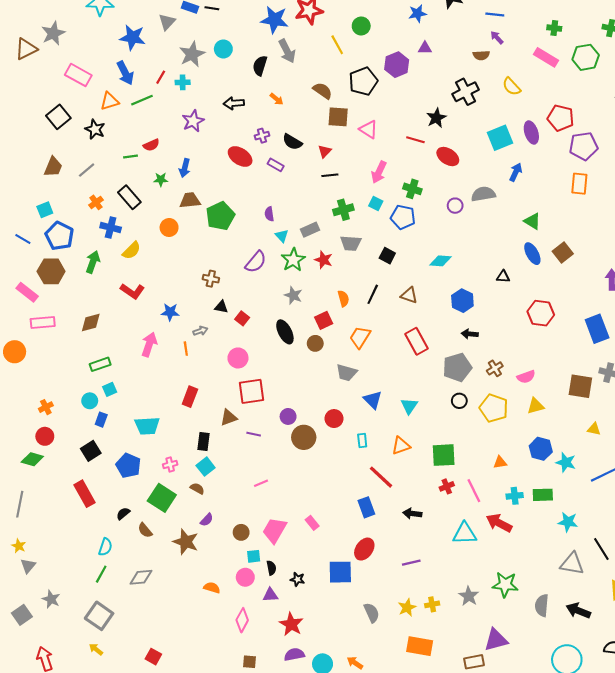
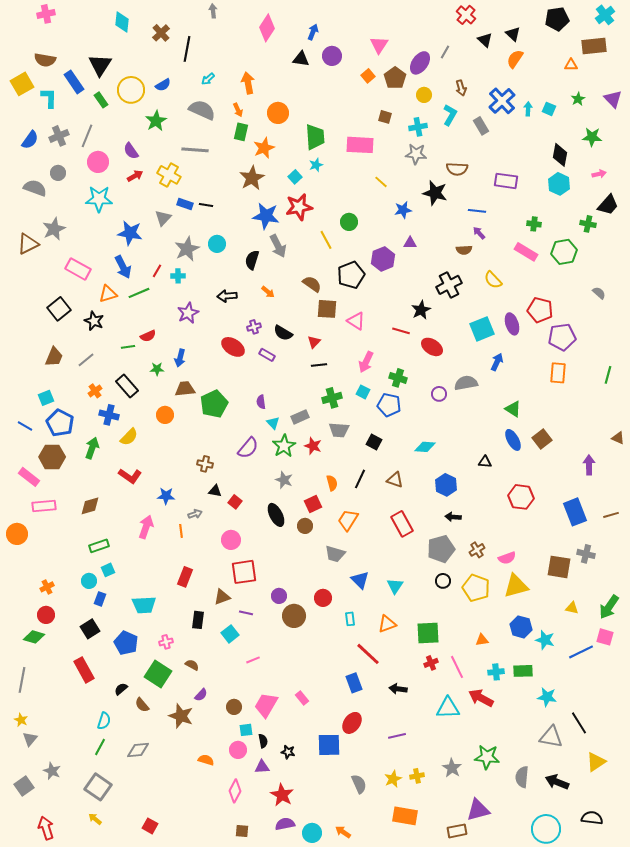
yellow triangle: (536, 406) -> (516, 586), size x1.5
cyan square: (206, 467) -> (230, 634), moved

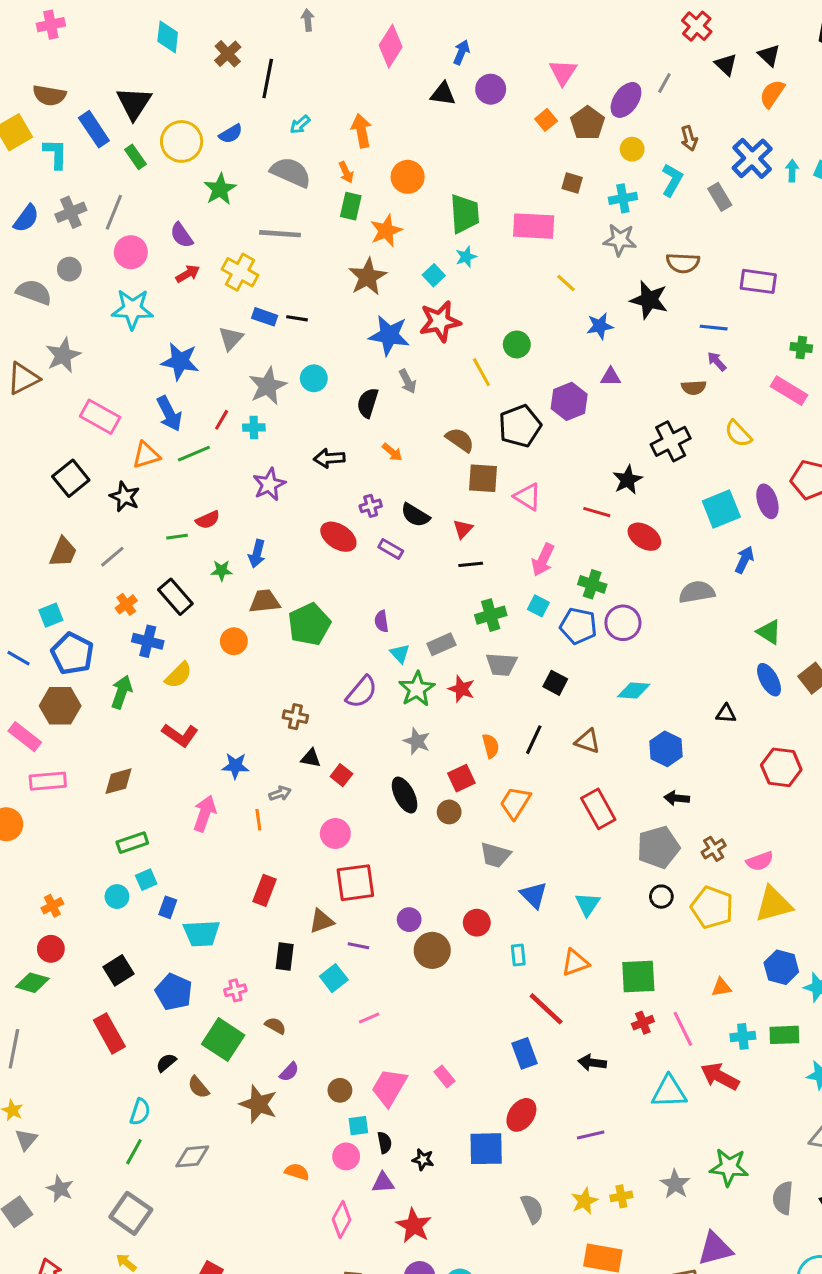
gray arrow: (278, 246) -> (408, 381), size x0.7
purple circle: (439, 394) -> (623, 623), moved, size x1.5
blue rectangle: (100, 599) -> (168, 907), moved

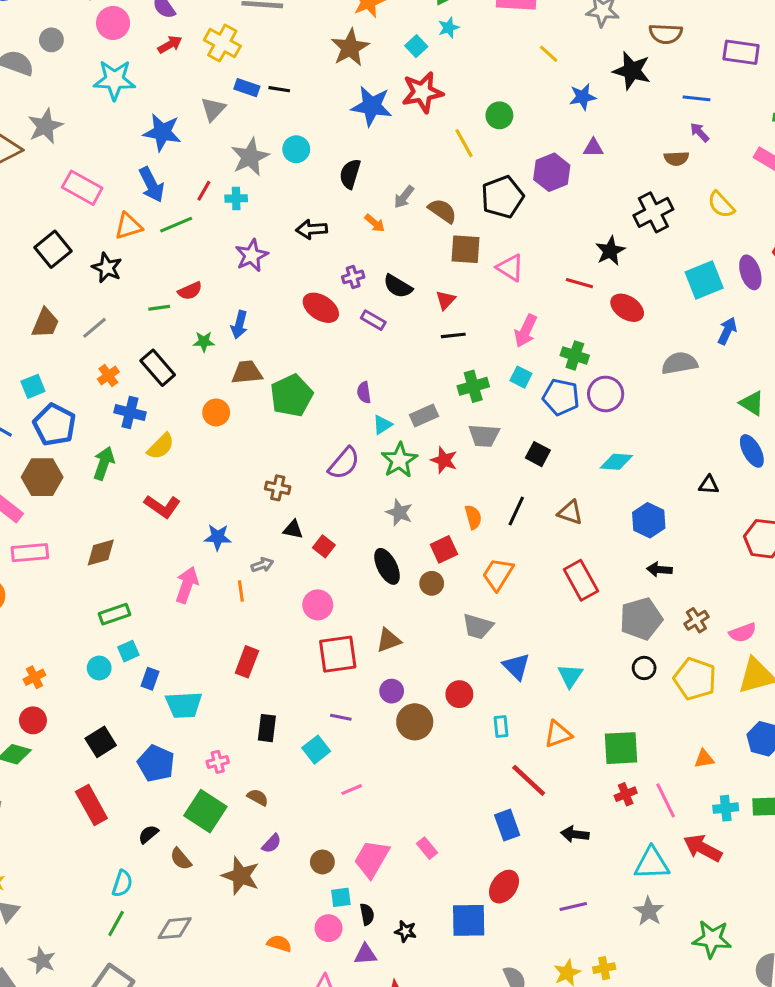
gray arrow: (408, 381) -> (404, 197), moved, turned 65
cyan triangle: (400, 654) -> (382, 425), turned 40
brown triangle: (322, 921) -> (389, 640), moved
gray star: (675, 1184) -> (649, 911), moved

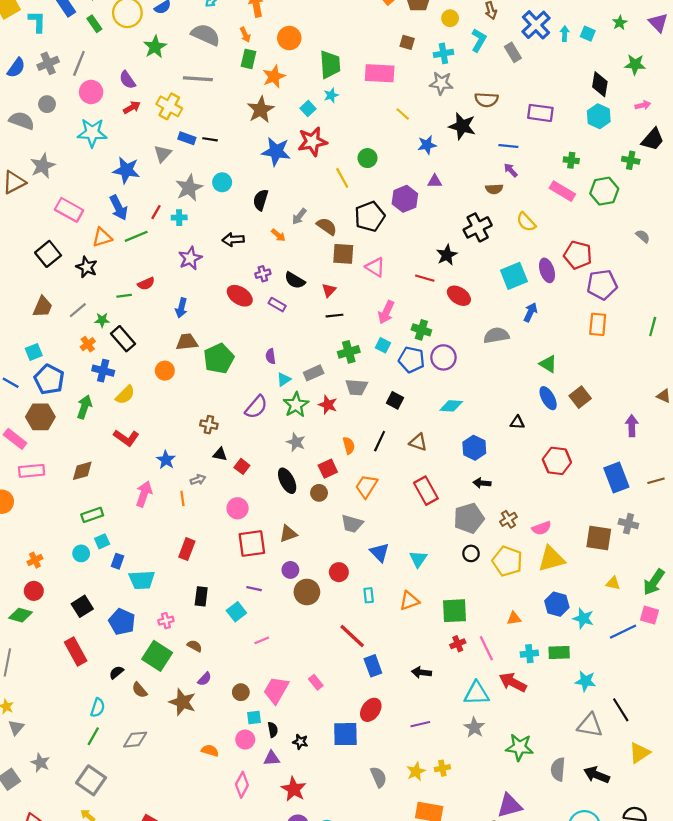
green star: (204, 342) -> (102, 320), moved
blue star: (218, 537) -> (166, 460), turned 30
red line: (529, 780) -> (352, 636), moved

